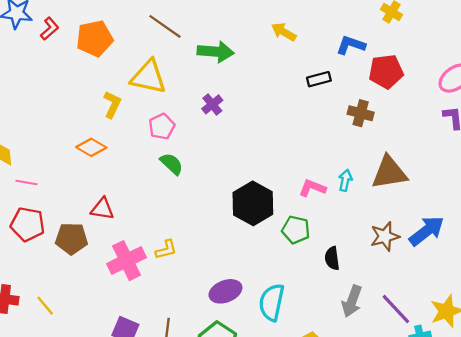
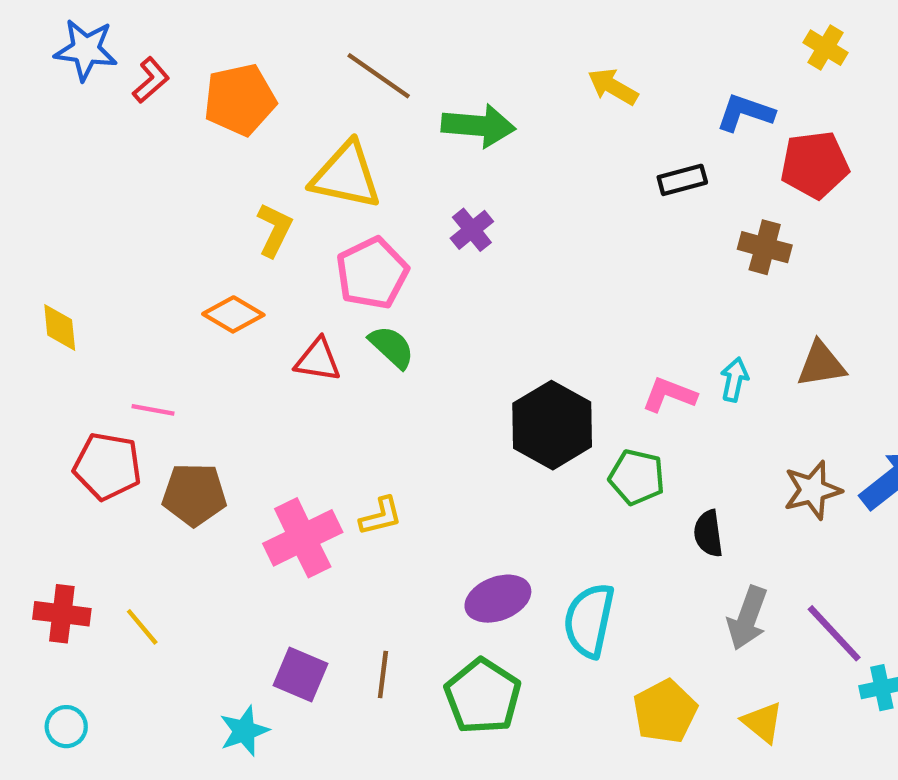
pink pentagon: (162, 126) -> (372, 273), size x1.4
brown triangle: (389, 173) -> (821, 364), size x0.7
pink line: (26, 182) -> (153, 410), moved
red triangle: (102, 209) -> (318, 360), moved

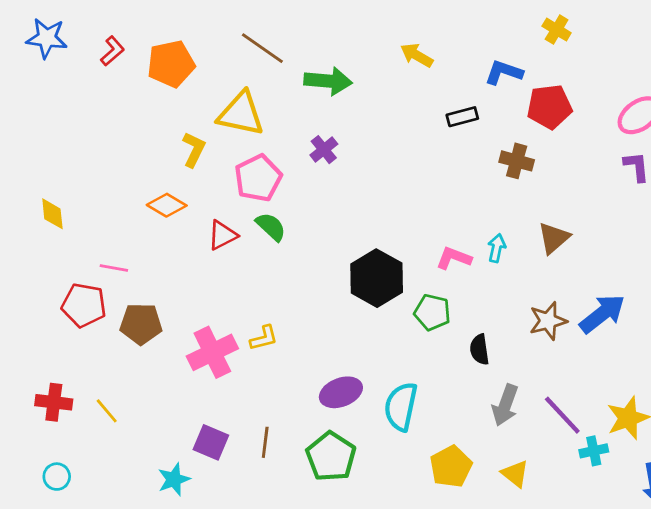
blue star: (86, 50) -> (47, 38), moved
red triangle: (318, 360) -> (222, 235), turned -36
brown triangle: (821, 364) -> (554, 238), turned -32

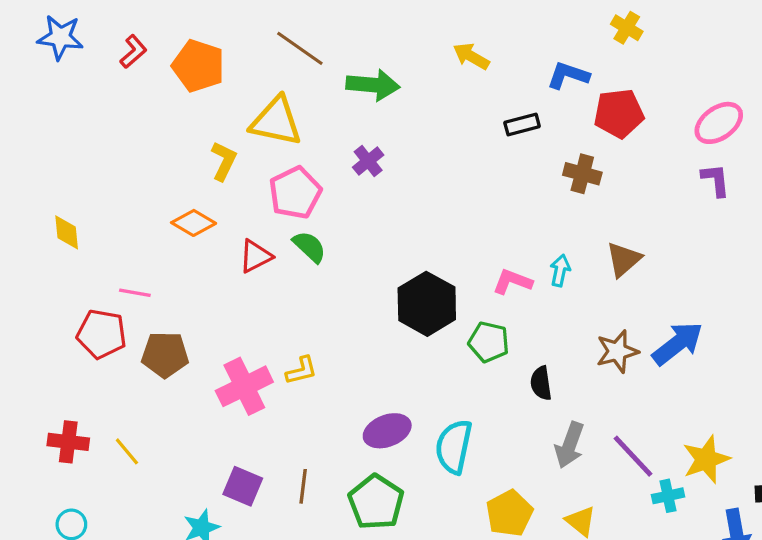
orange pentagon: (171, 64) -> (198, 66), turned 30

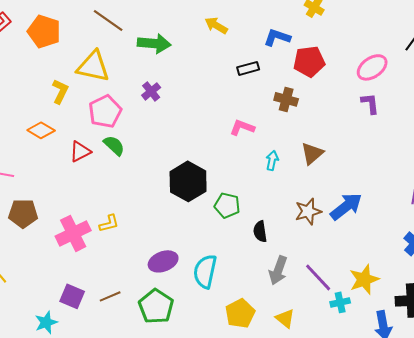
pink L-shape: (513, 282) -> (242, 127), moved
brown line: (303, 486) -> (110, 296), turned 60

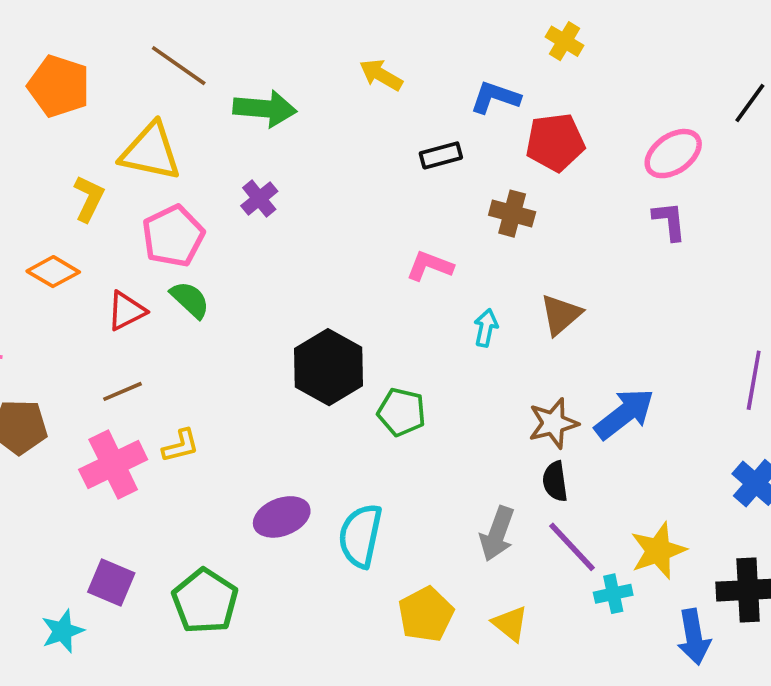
black semicircle: (260, 231) -> (555, 481), moved
brown line: (110, 296) -> (123, 391), moved
green pentagon: (156, 306) -> (205, 601), moved

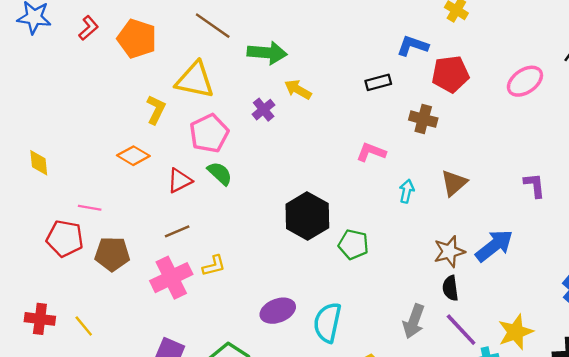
yellow arrow: (381, 75) -> (298, 89), moved
purple L-shape: (669, 221) -> (534, 185), moved

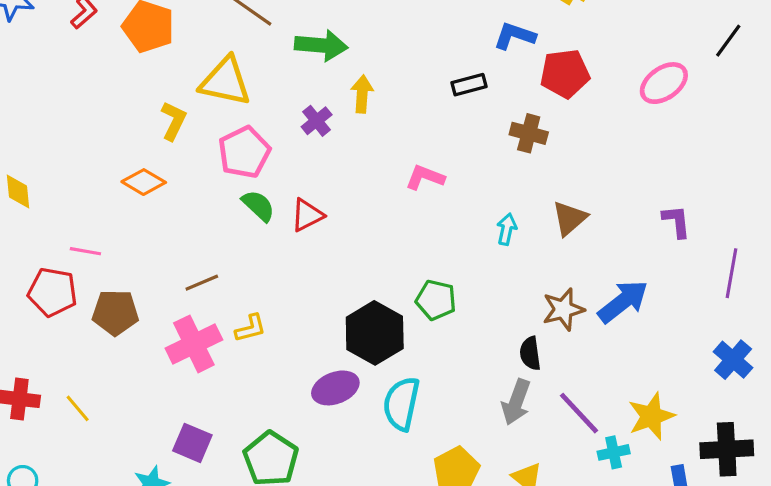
yellow arrow: (298, 89) -> (362, 94), turned 64
pink L-shape: (371, 152) -> (425, 177), moved
red triangle: (180, 181) -> (307, 215), moved
black hexagon: (307, 216) -> (375, 333), moved
black semicircle: (450, 288) -> (530, 353), moved

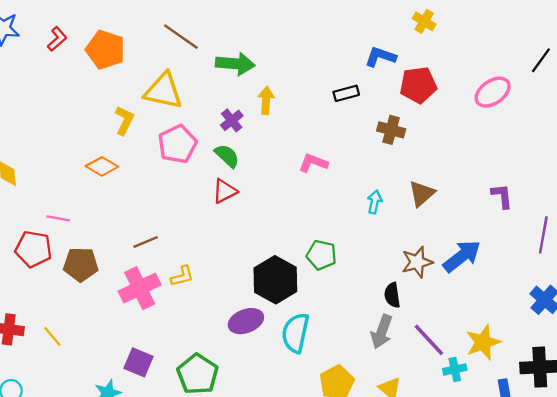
green semicircle: (258, 206) -> (227, 156), moved

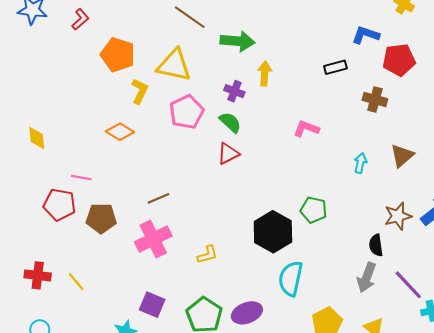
orange pentagon: (105, 50) -> (118, 55), moved
purple cross: (232, 120) -> (234, 91), turned -30
yellow L-shape: (182, 276) -> (207, 255), moved
purple ellipse: (246, 321) -> (247, 313), moved

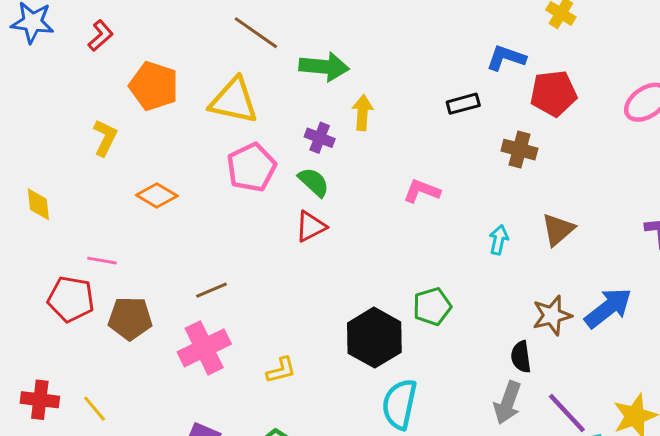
yellow L-shape: (140, 91) -> (105, 138), moved
green pentagon: (314, 210) -> (432, 306), turned -30

